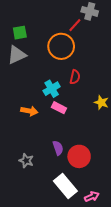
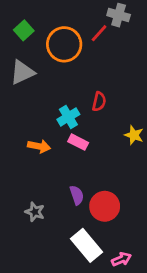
green square: (20, 33) -> (24, 30), moved, turned -32
orange circle: (61, 46) -> (64, 44), moved

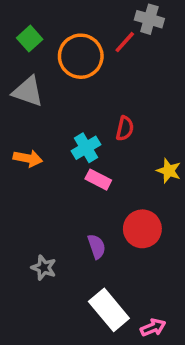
gray triangle: (22, 72) -> (28, 91), turned 44
orange arrow: (39, 146) -> (28, 158), moved
red circle: (105, 206) -> (142, 229), moved

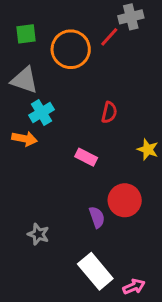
gray cross: (149, 19) -> (131, 17), turned -30
green square: (30, 39) -> (26, 34), turned 35
cyan cross: (86, 148) -> (41, 112), moved
purple semicircle: (97, 246) -> (97, 217), moved

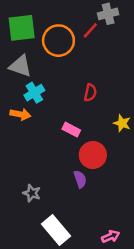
green square: (26, 34) -> (22, 28), size x1.6
red circle: (125, 200) -> (93, 155), moved
white rectangle: (95, 271) -> (56, 230), moved

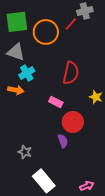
red semicircle: (90, 93) -> (71, 73), size x1.6

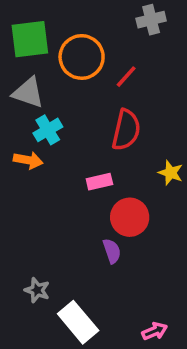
red line: (71, 24) -> (126, 77), moved
pink rectangle: (56, 102) -> (99, 182), turned -40
gray star: (25, 152) -> (37, 290), moved

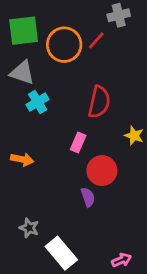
red line: (126, 77) -> (96, 40), moved
orange arrow: (28, 160) -> (22, 159), moved
pink rectangle: (99, 182) -> (78, 143), turned -54

